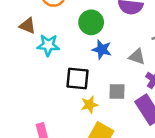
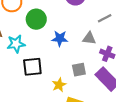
green circle: (91, 22) -> (36, 19), moved
black square: (77, 79) -> (32, 67), moved

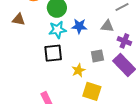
cyan star: (16, 44) -> (57, 30), moved

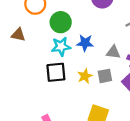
gray triangle: (107, 26) -> (113, 52), moved
yellow star: (78, 70) -> (85, 76), moved

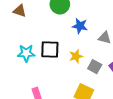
cyan star: (61, 47) -> (26, 53), moved
gray square: (105, 76) -> (95, 67), moved, turned 32

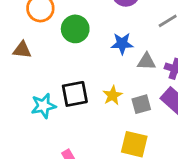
blue star: (80, 26) -> (122, 44), moved
gray square: (95, 67) -> (141, 104), turned -32

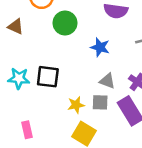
gray triangle: (146, 62) -> (107, 81), moved
yellow star: (113, 95) -> (76, 105), moved

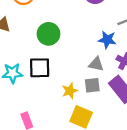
green circle: (65, 23) -> (49, 34), moved
blue star: (100, 47) -> (107, 40), moved

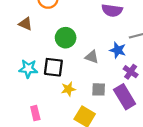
gray triangle: (96, 64) -> (92, 57), moved
yellow star: (70, 91) -> (68, 89), moved

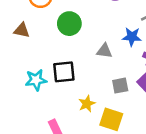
green circle: (66, 38) -> (69, 24), moved
yellow star: (68, 89) -> (87, 104), moved

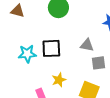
gray triangle: (104, 51) -> (87, 45), moved
yellow star: (87, 104) -> (59, 80), moved

